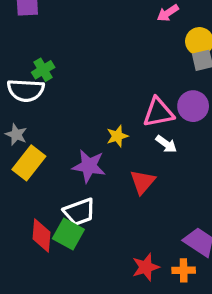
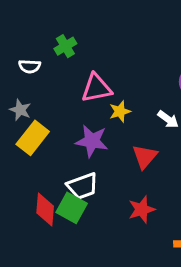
green cross: (43, 70) -> (65, 46), moved
white semicircle: (26, 90) -> (30, 66), size x0.6
pink triangle: (158, 112) -> (96, 88), moved
red star: (146, 267) -> (142, 209), moved

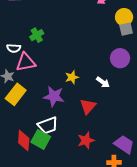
pink triangle: (96, 88) -> (26, 62), moved

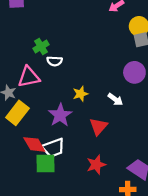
white semicircle: (14, 48) -> (55, 61), moved
purple star: (54, 96) -> (60, 115), turned 30
green square: (41, 139) -> (46, 164), turned -30
red diamond: (24, 140) -> (34, 144), moved, turned -35

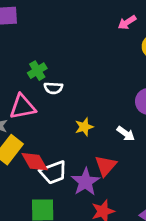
purple star: (60, 115) -> (86, 182), moved
red diamond: (34, 144) -> (35, 162), moved
white trapezoid: (53, 148) -> (53, 172), moved

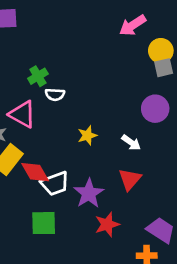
pink arrow: (127, 22) -> (133, 25), size x1.4
pink triangle: (23, 107) -> (22, 114), turned 40
red triangle: (106, 166) -> (130, 179), moved

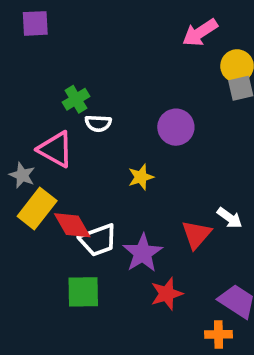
purple circle: (155, 109) -> (176, 127), moved
white arrow: (131, 143) -> (230, 218), moved

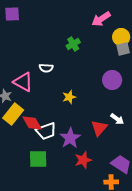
green cross: (76, 99) -> (73, 44), moved
purple circle: (176, 127) -> (112, 80), moved

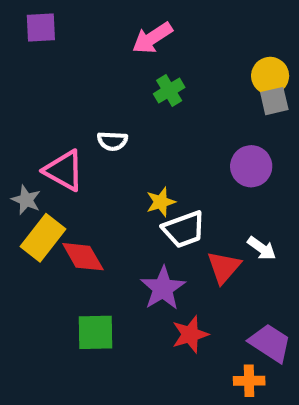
pink arrow: (101, 19) -> (152, 38), moved
white trapezoid: (46, 131) -> (184, 229), moved

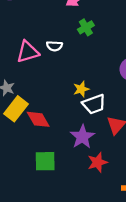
white semicircle: (112, 141) -> (54, 46), moved
pink triangle: (64, 170) -> (28, 52), moved, turned -45

